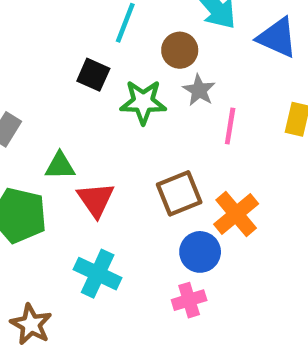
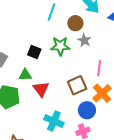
black square: (93, 75) -> (34, 52), moved
pink line: (230, 126) -> (99, 68), moved
cyan cross: (98, 274) -> (54, 121), moved

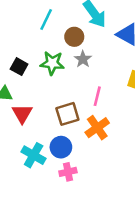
blue circle: (87, 110) -> (61, 147), moved

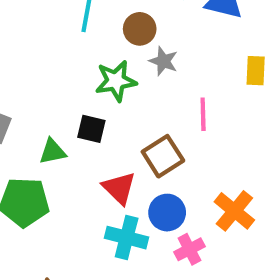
black square: (19, 67) -> (91, 129), moved
red triangle: (22, 114) -> (119, 188), moved
orange cross: (97, 128) -> (234, 211), moved

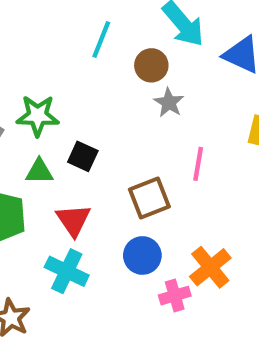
green star: (116, 81) -> (38, 116), moved
red triangle: (119, 188) -> (73, 220), moved
cyan cross: (127, 238) -> (67, 271), moved
pink cross: (189, 249) -> (175, 296), moved

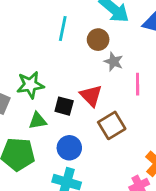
pink line: (198, 164) -> (138, 84), moved
red triangle: (73, 220) -> (91, 96), moved
blue circle: (142, 255) -> (69, 148), moved

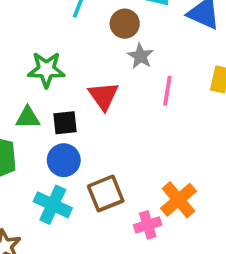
green star: (30, 85) -> (46, 70), moved
black square: (64, 106) -> (65, 123), moved, turned -30
brown square: (112, 125) -> (106, 193), moved

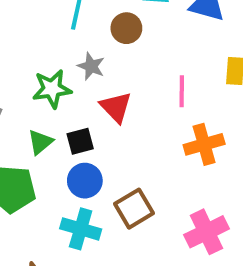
gray star: (140, 56) -> (91, 66), moved
green triangle: (28, 118) -> (40, 142), turned -30
orange cross: (179, 200) -> (204, 144), moved, turned 33
pink cross: (148, 225) -> (206, 232), moved, size x1.5

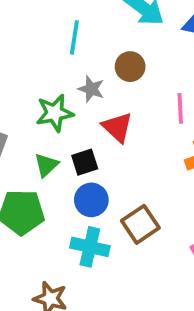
brown circle: (126, 28) -> (130, 67), moved

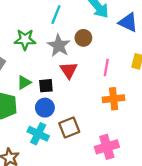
gray star: (91, 89) -> (59, 46), size x1.5
green star: (55, 113) -> (25, 40), moved

